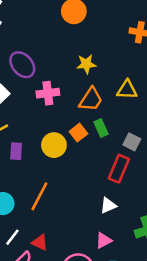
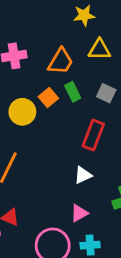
yellow star: (86, 64) -> (84, 15), moved
gray square: (132, 142) -> (106, 93), moved

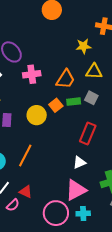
green rectangle: (73, 92) -> (74, 102), turned -72
gray square: (106, 93) -> (91, 98), moved
pink triangle: (79, 213) -> (76, 190), size x1.6

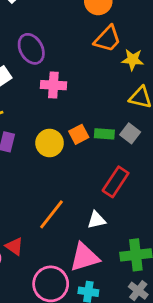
orange trapezoid: (65, 79) -> (108, 39), moved
orange line: (25, 155) -> (51, 214), moved

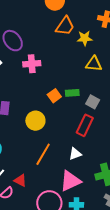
gray square: (130, 133) -> (93, 102), moved
yellow circle: (50, 143) -> (35, 121), moved

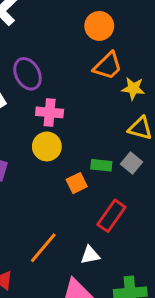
orange square: (54, 96) -> (77, 183), moved
gray square: (93, 102) -> (131, 163), moved
yellow circle: (35, 121) -> (47, 146), moved

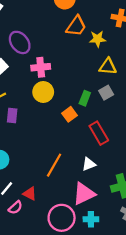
gray square: (131, 163) -> (106, 93), turned 32
green rectangle: (101, 165) -> (85, 98), turned -64
red rectangle: (111, 216) -> (99, 133), turned -55

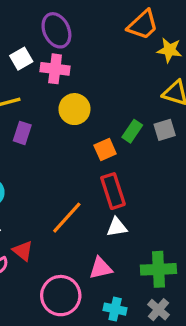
pink cross: (41, 67) -> (55, 69), moved
red rectangle: (99, 133) -> (113, 191), moved
pink triangle: (84, 194) -> (101, 268), size x0.7
cyan cross: (91, 219) -> (115, 309), moved

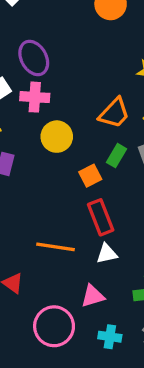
orange trapezoid: (143, 25) -> (114, 113), moved
orange line: (67, 218) -> (55, 247), turned 60

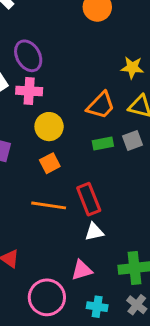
green rectangle: (117, 156) -> (103, 144), turned 48
orange square: (90, 176) -> (50, 163), moved
orange line: (55, 247) -> (49, 205), moved

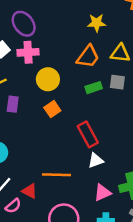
yellow star: (132, 67) -> (97, 23), moved
gray square: (132, 141) -> (117, 82), turned 35
orange line: (49, 205) -> (57, 175), moved
pink triangle: (82, 270) -> (103, 193), moved

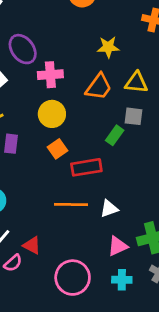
pink cross: (28, 52) -> (50, 75), moved
green rectangle: (94, 88) -> (115, 135), moved, turned -35
red rectangle: (88, 134) -> (86, 167), moved, turned -70
orange line: (57, 175) -> (71, 205), moved

